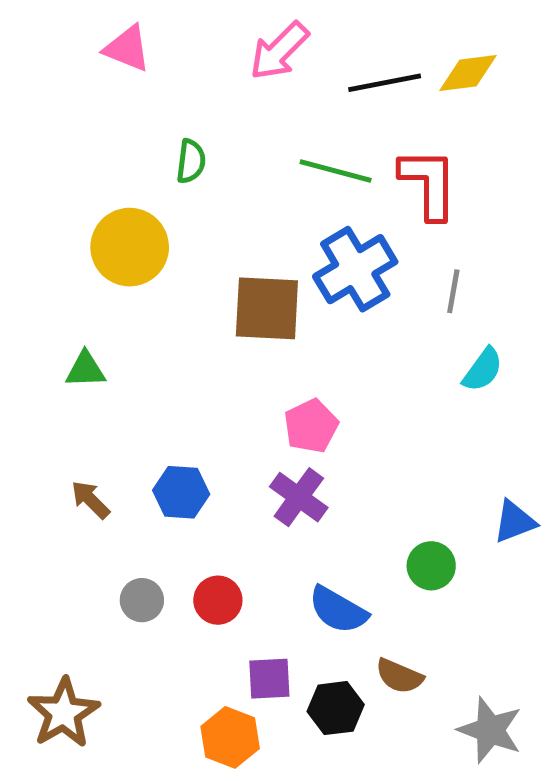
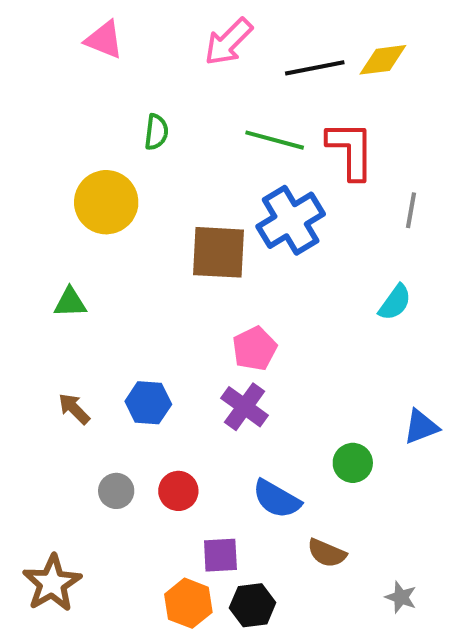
gray line: (453, 291) -> (411, 210), moved
black hexagon: (336, 708) -> (253, 605), moved
gray star: (490, 730) -> (401, 597), size x0.6

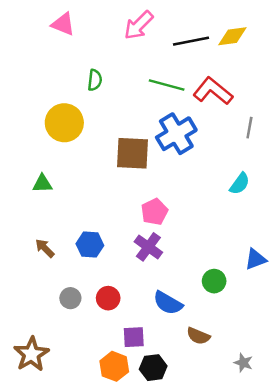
red L-shape: (351, 150) -> (213, 91), turned -51

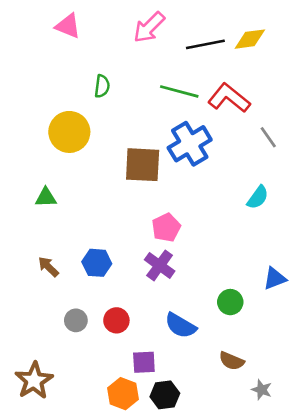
gray line: (249, 128) -> (268, 137), turned -45
brown semicircle: (198, 336) -> (232, 361), moved

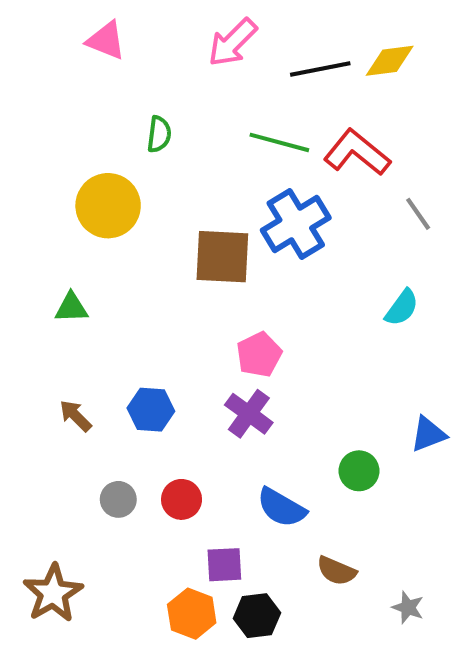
brown semicircle: (232, 361) -> (337, 571), moved

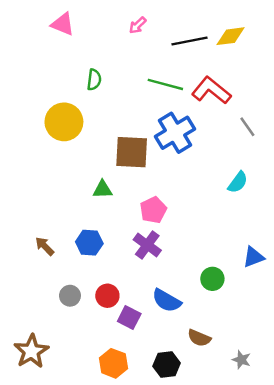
pink arrow: (232, 42) -> (138, 25), size x0.6
green triangle: (71, 308) -> (103, 189), moved
purple square: (224, 565) -> (129, 317), moved, turned 30
black hexagon: (257, 616) -> (167, 365), moved

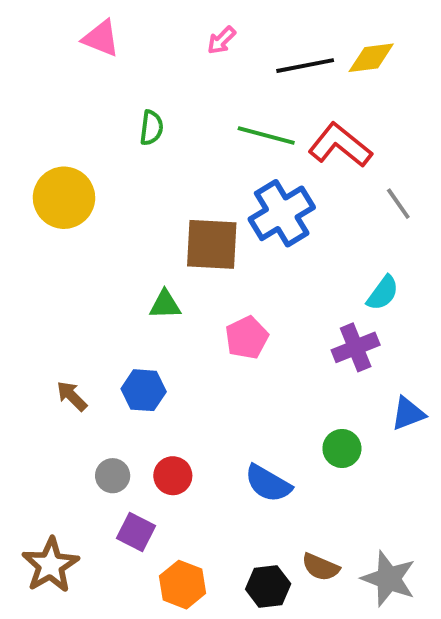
yellow circle: (64, 122) -> (64, 198), moved
purple cross: (147, 245) -> (356, 347), moved, turned 32
purple square: (129, 317) -> (136, 532), moved
brown semicircle: (199, 338) -> (321, 567), moved
gray star: (241, 360) -> (389, 579), size x1.8

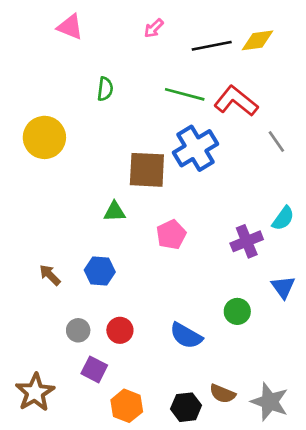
cyan semicircle: (383, 293) -> (283, 218), moved
blue triangle: (408, 413) -> (283, 287), turned -45

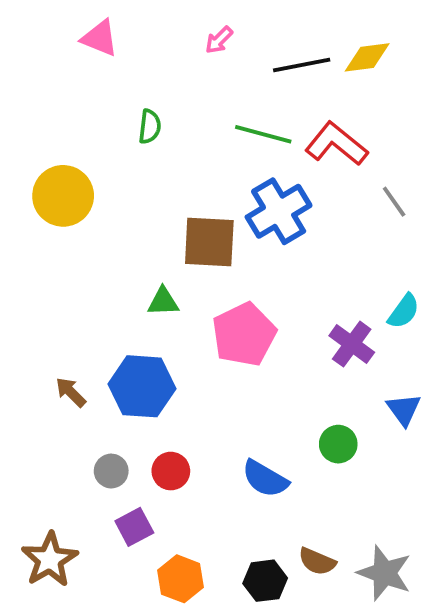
pink pentagon: (171, 235) -> (244, 334), size x1.5
purple cross: (247, 241) -> (352, 344), turned -32
blue hexagon: (100, 271) -> (142, 386), size x1.5
purple square: (94, 369) -> (134, 527), turned 35

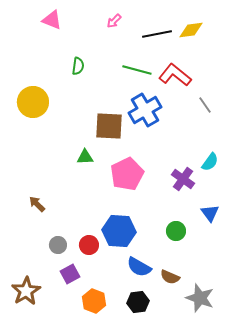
blue hexagon: (142, 386) -> (119, 231), moved
blue semicircle: (265, 479) -> (139, 267), moved
brown semicircle: (317, 561) -> (170, 277), moved

